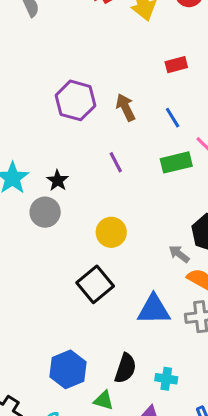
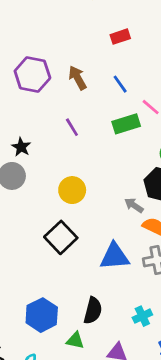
cyan cross: (166, 379) -> (142, 316), moved, turned -30

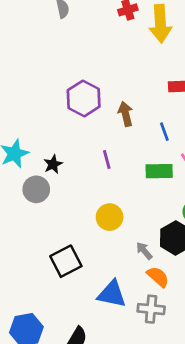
yellow circle: (72, 190) -> (110, 217), moved

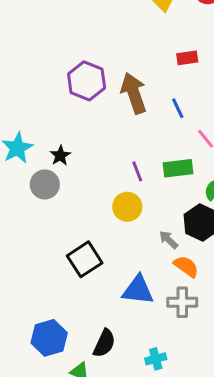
brown arrow: (126, 114) -> (134, 93), size x1.5
purple line: (107, 159) -> (137, 171), moved
green rectangle: (159, 171) -> (178, 168), moved

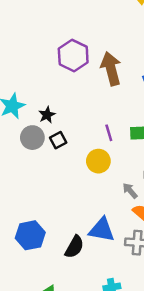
black square: (85, 259) -> (58, 140), moved, size x0.6
blue hexagon: (49, 338) -> (30, 235), moved
black semicircle: (104, 343) -> (74, 247), moved

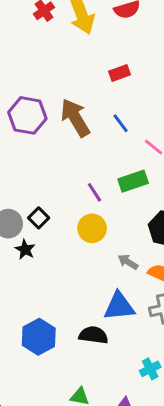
black star: (47, 115) -> (25, 250), moved
gray arrow: (130, 191) -> (128, 262), moved
black semicircle: (74, 247) -> (93, 335), turned -95

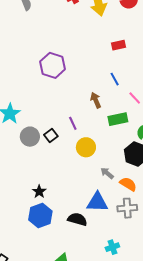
brown arrow: (75, 118) -> (96, 100), moved, size x0.6
purple line: (94, 192) -> (73, 123), moved
black star: (25, 250) -> (39, 192), moved

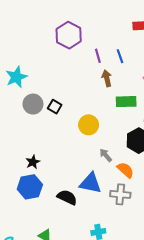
blue line: (115, 79) -> (120, 56), moved
purple line: (73, 123) -> (98, 56), moved
black square: (51, 135) -> (55, 107), turned -32

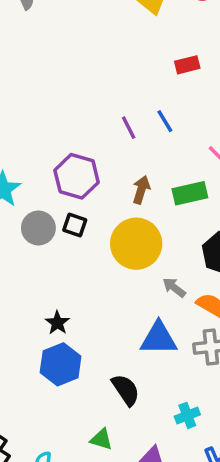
purple hexagon: (69, 35) -> (77, 176), moved
brown arrow: (107, 78) -> (141, 190), moved, turned 42
yellow circle: (89, 125) -> (136, 244), size x1.5
black semicircle: (67, 197) -> (126, 390), moved, turned 42

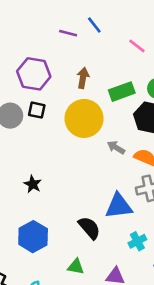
purple line: (129, 128) -> (68, 33), turned -42
green rectangle: (190, 193) -> (122, 92), moved
blue triangle: (159, 338) -> (119, 206), moved
blue hexagon: (61, 364) -> (33, 237), moved

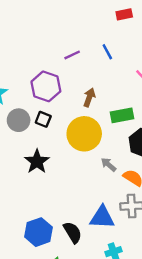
purple line: (68, 33) -> (72, 55), moved, turned -49
black star: (33, 184) -> (37, 162), moved, size x1.5
blue hexagon: (33, 237) -> (39, 232), moved

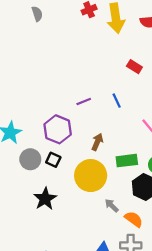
red rectangle: (124, 14) -> (134, 67), turned 40

